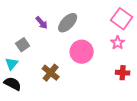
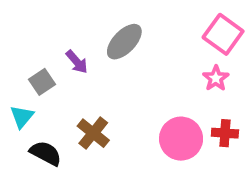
purple arrow: (42, 23) -> (77, 62), moved
pink circle: (82, 52) -> (181, 139), moved
black semicircle: (13, 84) -> (46, 153), moved

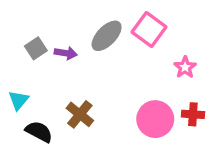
pink square: (223, 34) -> (149, 30), moved
purple arrow: (77, 62) -> (66, 53), turned -40
gray square: (42, 82) -> (36, 48), moved

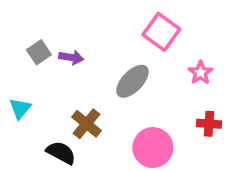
gray ellipse: (107, 36) -> (132, 81), moved
pink circle: (155, 119) -> (153, 148), moved
black semicircle: (39, 132) -> (61, 153), moved

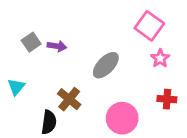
pink square: (161, 32) -> (149, 26), moved
black semicircle: (61, 153) -> (49, 122), turned 70

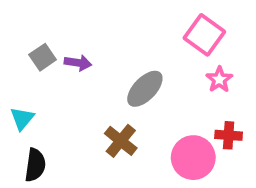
brown cross: (69, 99) -> (121, 141), moved
pink circle: (122, 118) -> (193, 158), moved
black semicircle: (49, 122) -> (35, 165), moved

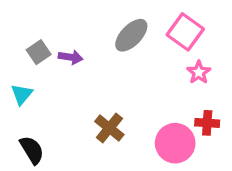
gray ellipse: (145, 89) -> (131, 35), moved
cyan triangle: (22, 119) -> (22, 94), moved
black semicircle: (35, 165) -> (32, 150), turned -40

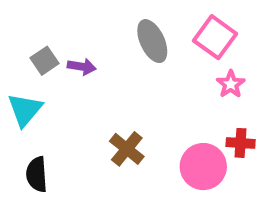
gray ellipse: (131, 35) -> (152, 41), turned -69
cyan triangle: (22, 94) -> (25, 110), size x1.4
black semicircle: (32, 150) -> (37, 174), turned -152

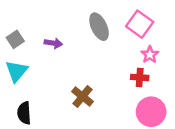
gray square: (44, 61) -> (15, 39), moved
red cross: (241, 143) -> (140, 77), moved
pink circle: (203, 167) -> (151, 112), moved

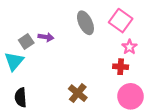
gray square: (15, 39) -> (26, 41), moved
brown cross: (83, 96) -> (78, 93), moved

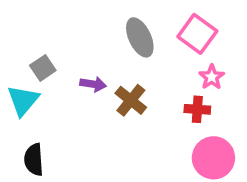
purple arrow: (46, 37) -> (93, 84), moved
brown cross: (78, 93) -> (131, 100), moved

